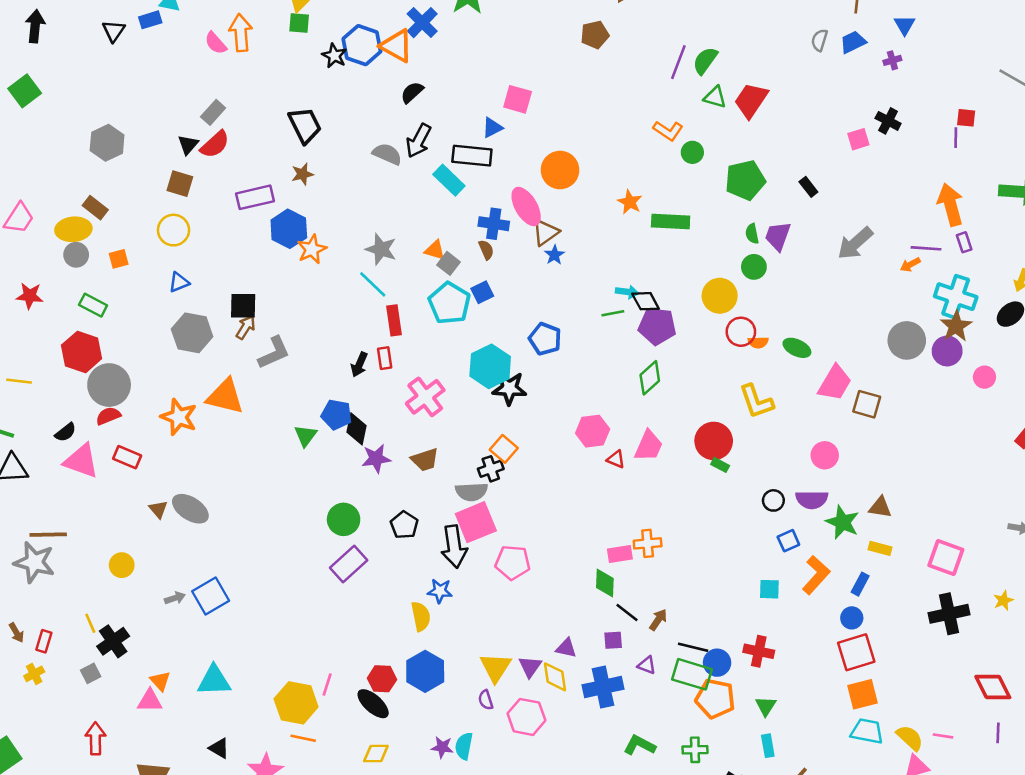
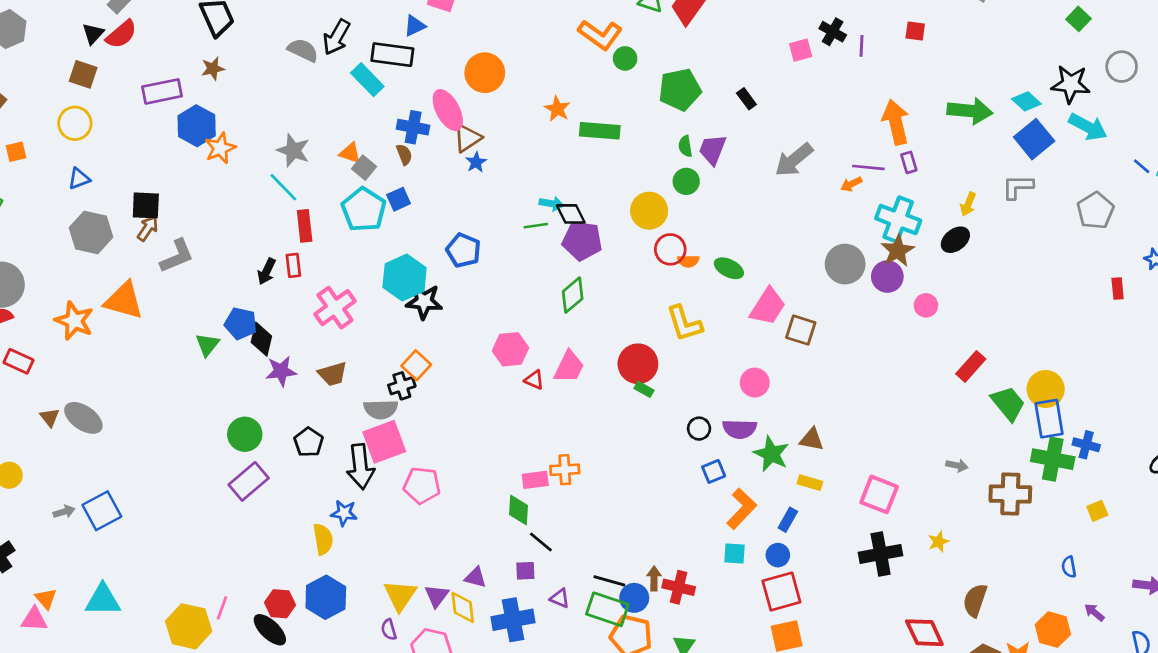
orange L-shape: (668, 131) -> (600, 35), size x1.4
purple line: (956, 138) -> (861, 46), moved
cyan square: (769, 589) -> (735, 553), moved
brown arrow: (658, 620) -> (654, 578), moved, turned -35

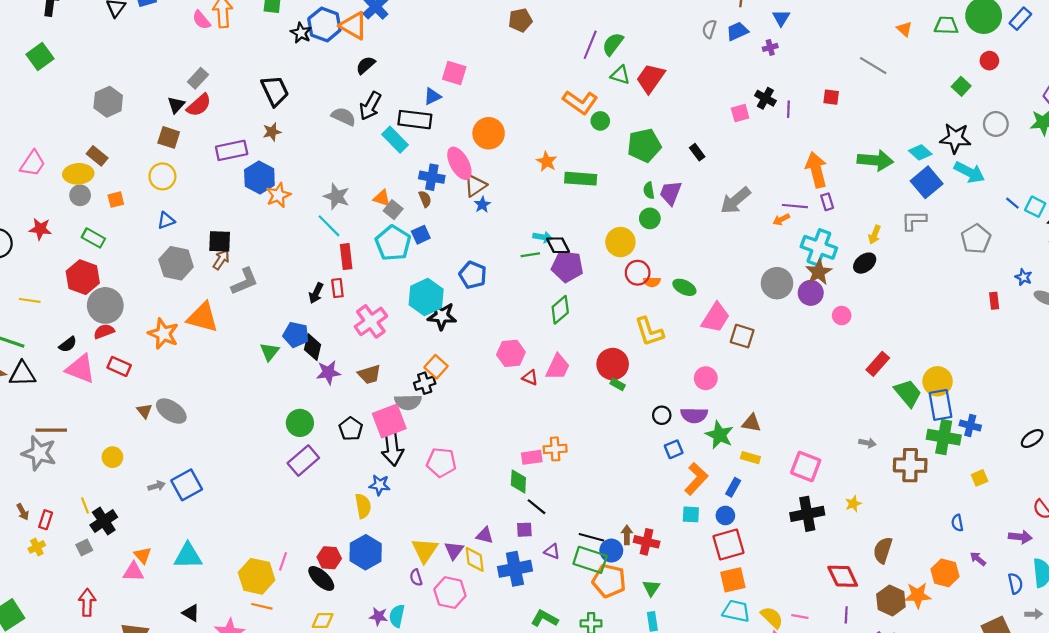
pink square: (384, 442) -> (389, 421), moved

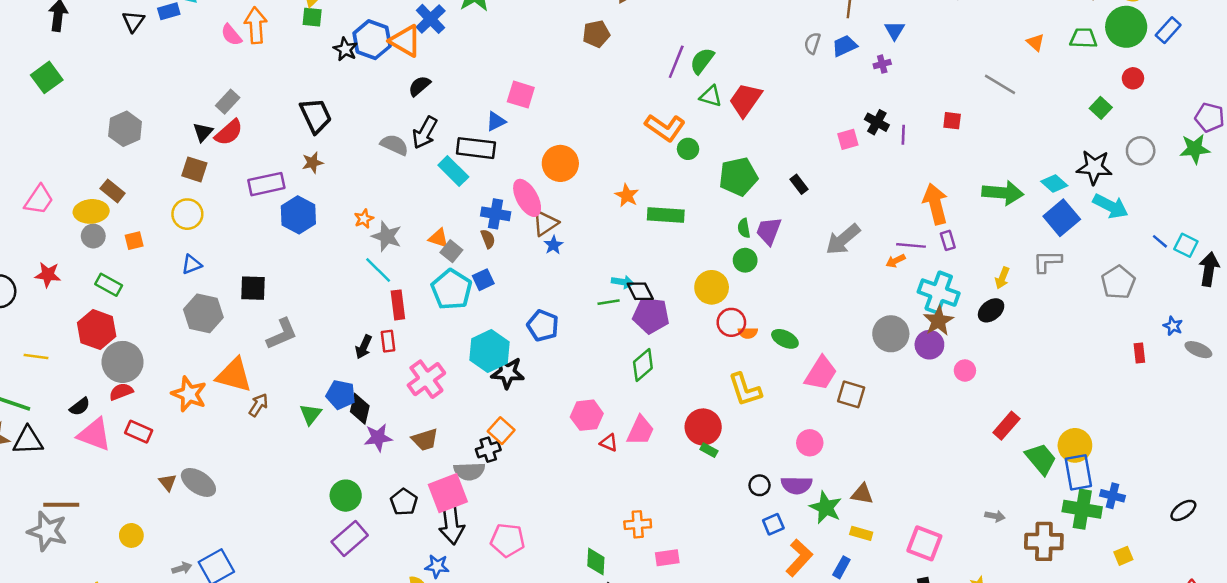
orange star: (278, 195) -> (364, 219), moved, size x0.7
brown arrow: (221, 260) -> (258, 405), moved
pink rectangle: (532, 457) -> (667, 558), moved

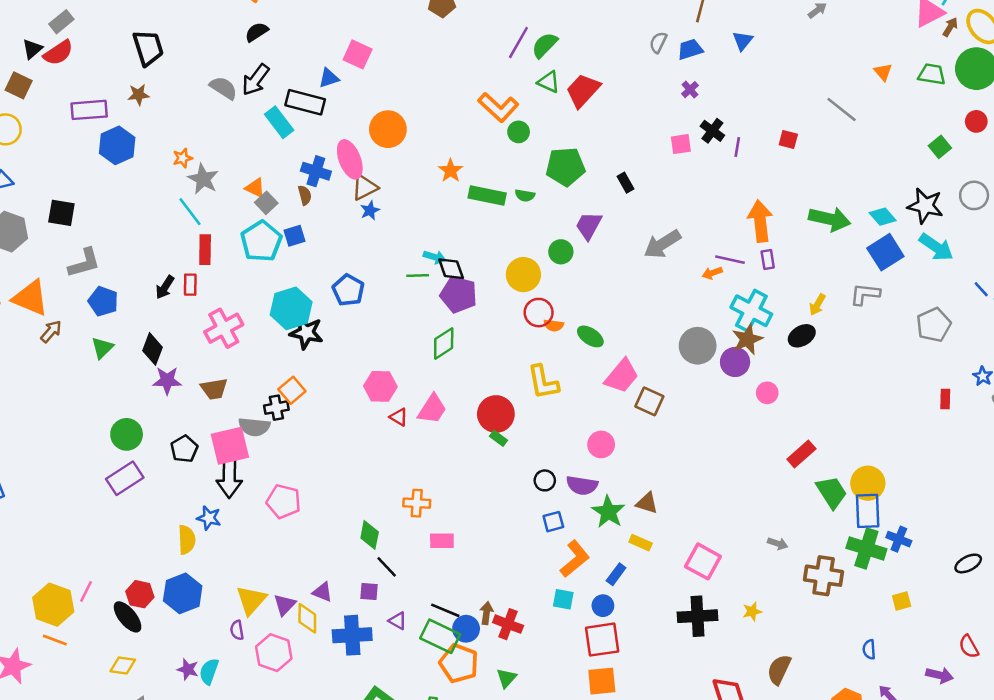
purple cross: (882, 64) -> (690, 90), moved, turned -35
green semicircle: (744, 228) -> (525, 195), moved, turned -78
blue pentagon: (341, 395) -> (103, 301), moved

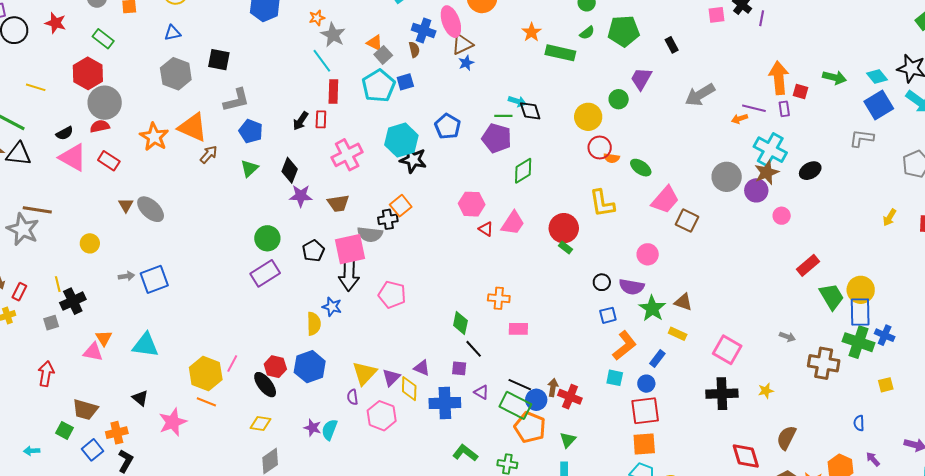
red square: (788, 139) -> (800, 92), moved
green semicircle: (525, 195) -> (587, 33), moved, turned -49
green arrow: (830, 219) -> (834, 77), size x0.7
purple pentagon: (459, 295) -> (497, 138), moved
yellow arrow: (817, 305) -> (890, 217), moved

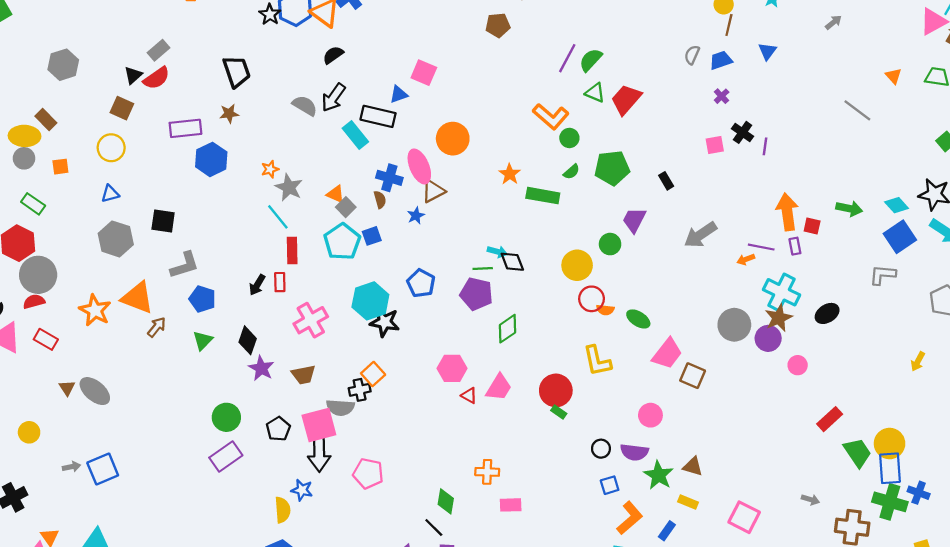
blue star: (466, 63) -> (416, 216), moved
purple star: (301, 196) -> (261, 368), turned 30
black line: (474, 349) -> (434, 527), moved

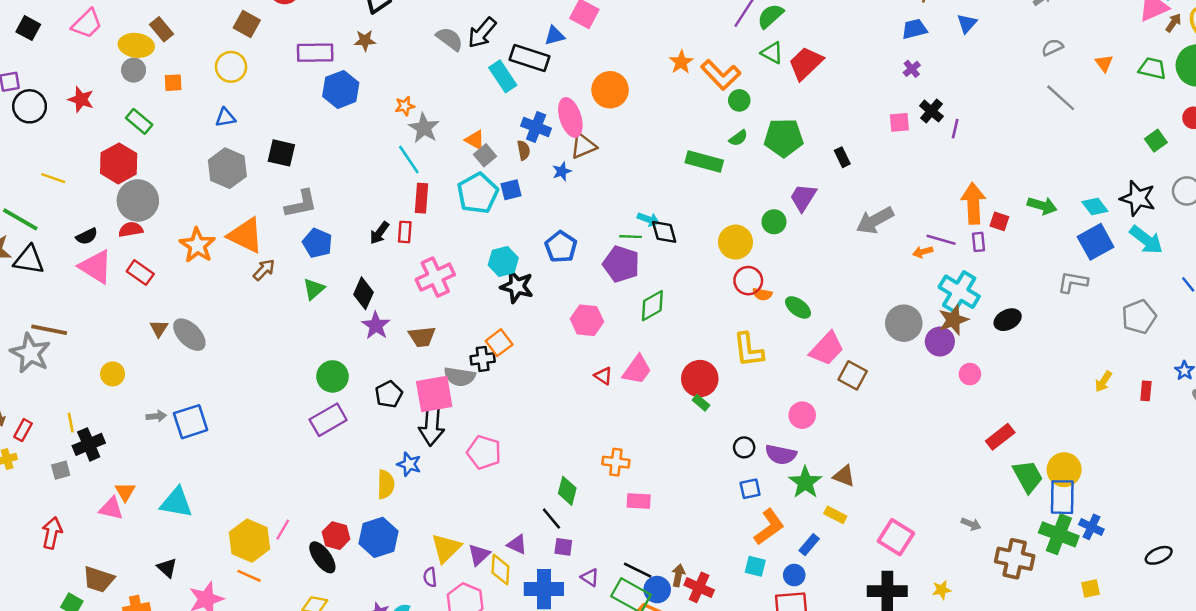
gray semicircle: (692, 55) -> (1052, 47), moved, turned 36
orange star: (510, 174) -> (681, 62), moved
cyan hexagon: (370, 301) -> (503, 262), size x0.7
pink hexagon: (452, 368) -> (587, 320), moved

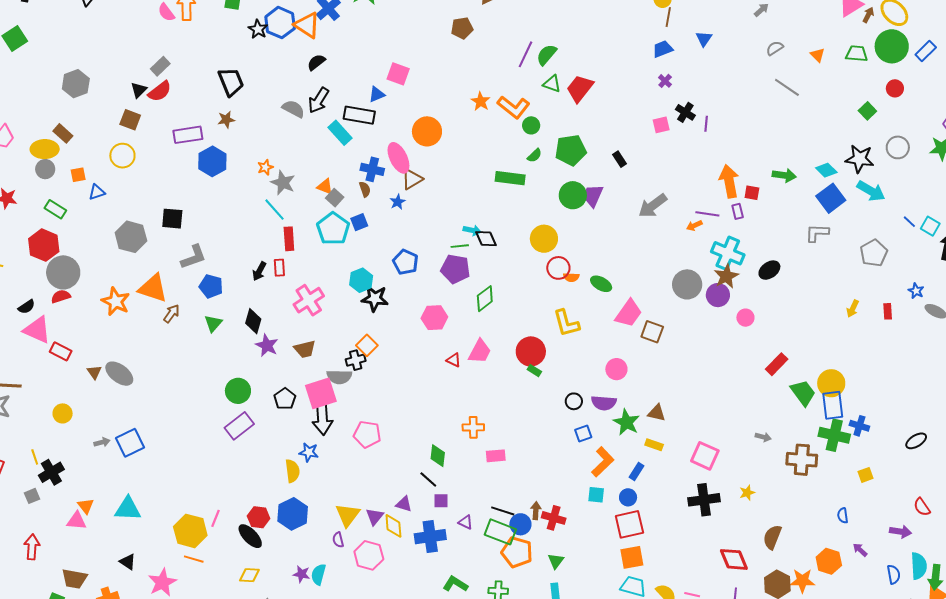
blue triangle: (225, 118) -> (97, 192), moved
green circle: (774, 222) -> (573, 195), moved, size x1.4
red rectangle: (140, 273) -> (61, 351), moved

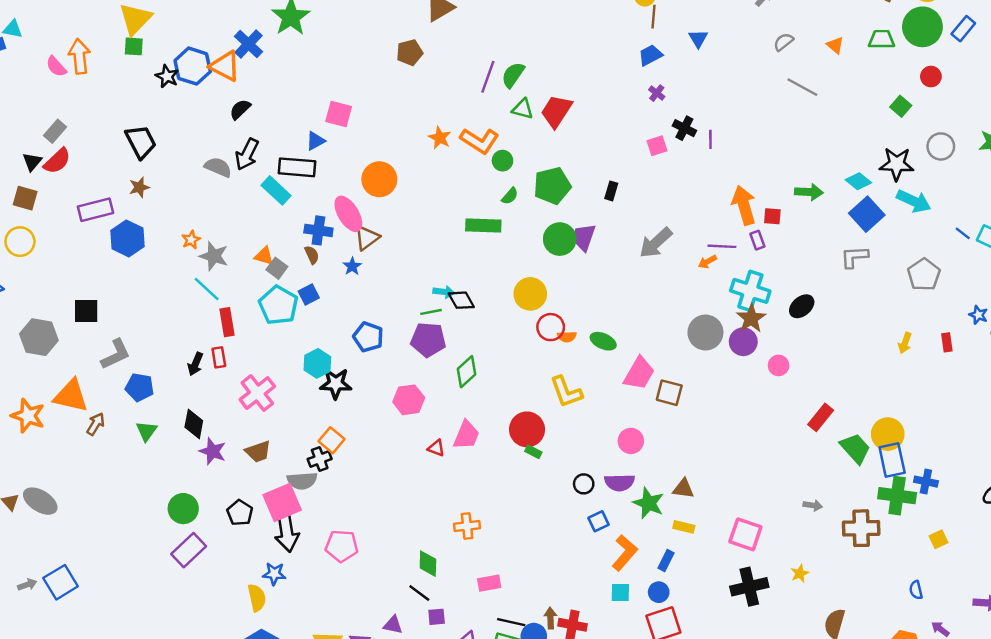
black rectangle: (620, 159) -> (611, 191), turned 56
pink rectangle: (496, 456) -> (489, 583), moved

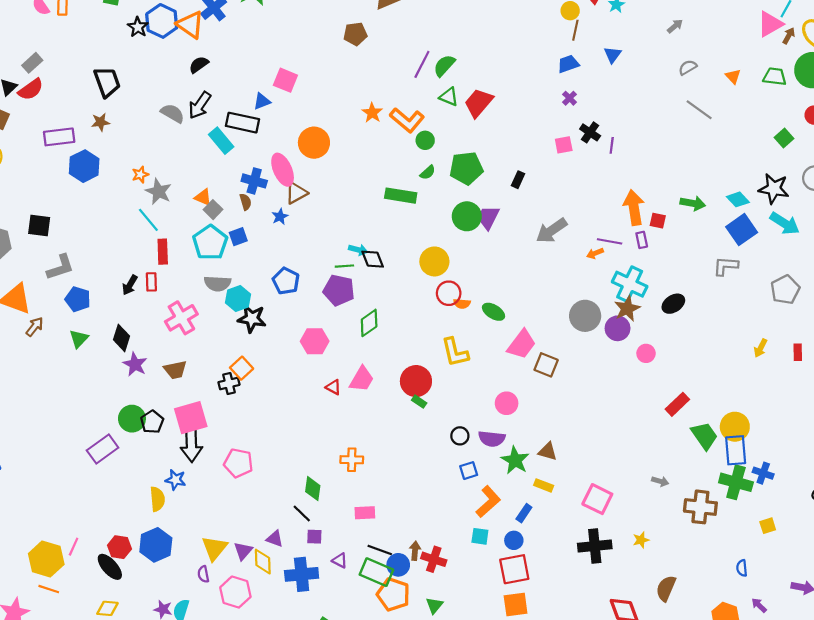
gray semicircle: (302, 481) -> (217, 284), moved
green circle: (183, 509) -> (132, 419), moved

